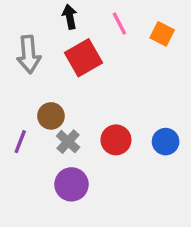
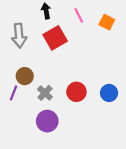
brown circle: (51, 116) -> (25, 76), moved

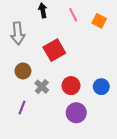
red square: (55, 38) -> (54, 50), moved
purple line: (13, 93) -> (22, 108), moved
purple circle: (47, 121) -> (76, 113), moved

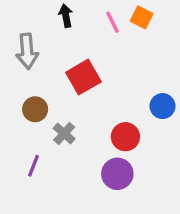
orange square: (99, 21) -> (142, 17), moved
red circle: (71, 86) -> (125, 137), moved
blue circle: (101, 87) -> (162, 106), moved

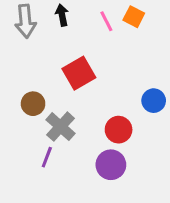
gray arrow: (27, 51) -> (25, 21), moved
gray cross: (64, 133) -> (61, 127), size x1.4
purple line: (33, 166) -> (47, 157), moved

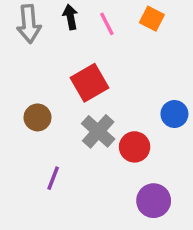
pink line: (106, 21) -> (107, 24), moved
gray cross: (61, 127) -> (98, 131), moved
purple circle: (111, 165) -> (154, 201), moved

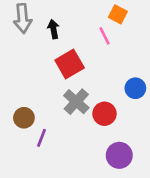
black arrow: (70, 17) -> (53, 29), moved
pink line: (107, 24) -> (104, 36), moved
brown circle: (38, 117) -> (24, 118), moved

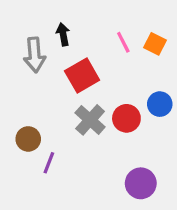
orange square: (118, 14) -> (155, 44), moved
gray arrow: (23, 18) -> (35, 55), moved
red circle: (104, 114) -> (126, 118), moved

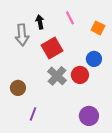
pink line: (123, 42) -> (70, 18), moved
blue circle: (160, 104) -> (94, 59), moved
purple line: (49, 163) -> (33, 114), moved

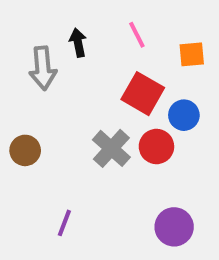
orange square: (98, 28) -> (192, 54), turned -32
red square: (52, 48) -> (143, 94), moved, turned -30
brown circle: (18, 88) -> (25, 150), moved

